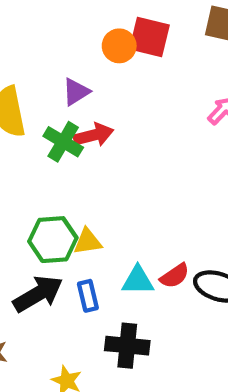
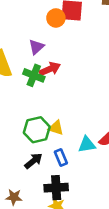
yellow triangle: (88, 242) -> (56, 128), turned 35
black arrow: (38, 294) -> (33, 161), size x0.7
black cross: (127, 346) -> (56, 188), moved

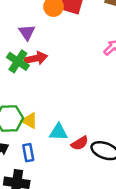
purple triangle: (36, 47) -> (27, 32), turned -35
cyan triangle: (87, 145) -> (58, 132), moved

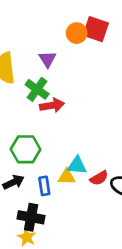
red arrow: (36, 58) -> (52, 105), moved
yellow triangle: (30, 121) -> (67, 177), moved, turned -30

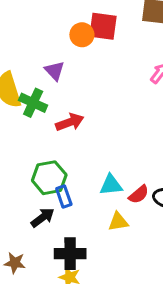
green cross: (37, 89) -> (33, 103), moved
yellow triangle: (67, 177) -> (118, 222), moved
blue rectangle: (44, 186) -> (64, 196), moved

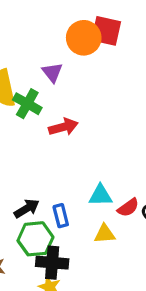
orange circle: (82, 35) -> (84, 38), size x1.4
green hexagon: (49, 178) -> (35, 239), moved
blue rectangle: (64, 196) -> (61, 216), moved
black arrow: (43, 218) -> (27, 208), moved

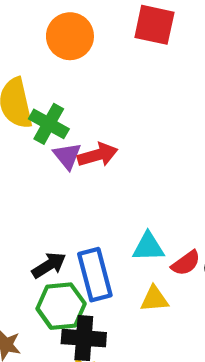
orange circle: (84, 38) -> (70, 36), moved
purple triangle: (52, 72) -> (67, 156), moved
blue rectangle: (61, 216) -> (95, 275), size x1.6

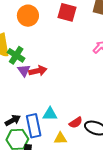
cyan triangle: (148, 247) -> (50, 114), moved

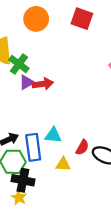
purple triangle: (24, 71) -> (27, 82), turned 32
red semicircle: (76, 123) -> (82, 147), turned -32

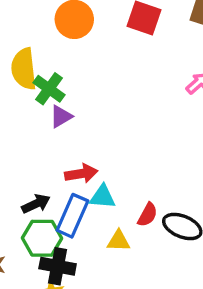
red arrow: (43, 84) -> (81, 174), moved
blue rectangle: (33, 147) -> (72, 216), turned 32

